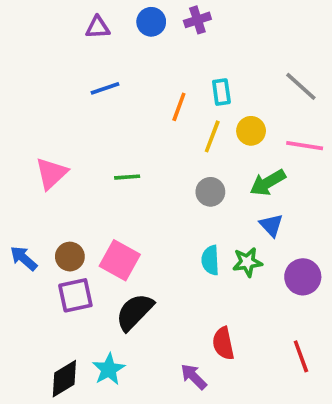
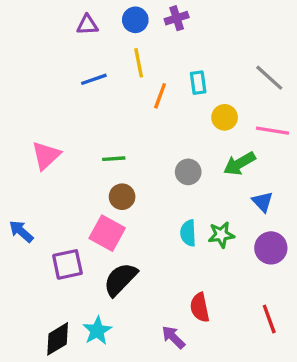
yellow line: (212, 136) -> (139, 63), moved, turned -32
blue triangle: (271, 225) -> (263, 202), moved
brown circle: (70, 257) -> (122, 197), moved

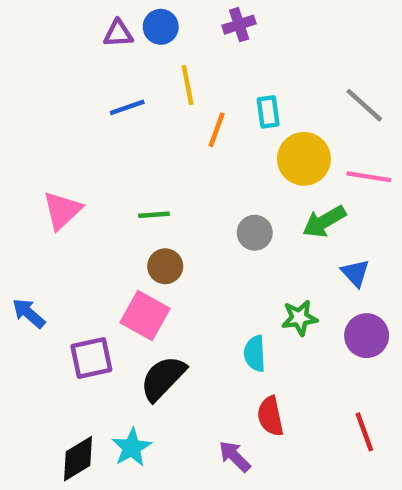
blue circle: (135, 20) -> (161, 27), moved
yellow circle: (225, 117) -> (304, 159), size x1.5
cyan semicircle: (188, 233) -> (255, 354), moved

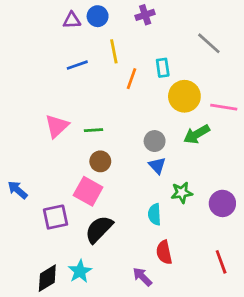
gray line: (364, 105) -> (209, 43), moved
pink triangle: (62, 210) -> (57, 126), moved
blue triangle: (355, 273) -> (157, 165), moved

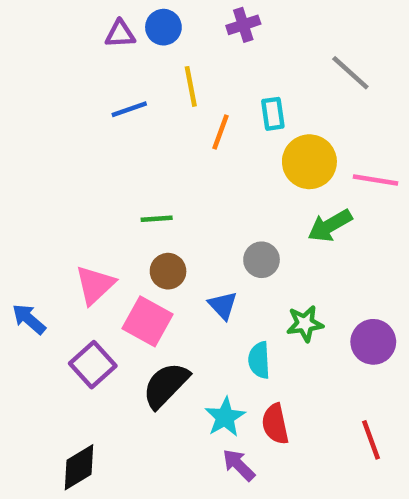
pink triangle: (57, 126) -> (95, 285), moved
gray circle: (155, 141) -> (262, 260), moved
blue triangle: (157, 165) -> (223, 305), moved
purple square: (56, 217) -> (93, 365), turned -30
cyan star: (80, 271) -> (225, 417), moved

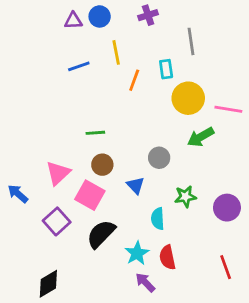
gray line: (350, 73) -> (191, 41), moved, turned 40

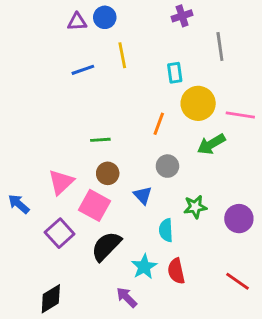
purple cross: (148, 15) -> (182, 16), moved
gray line: (191, 41) -> (220, 46), moved
orange line: (134, 80) -> (159, 124), moved
red line: (226, 267) -> (237, 281), turned -35
purple arrow: (145, 282) -> (127, 297), moved

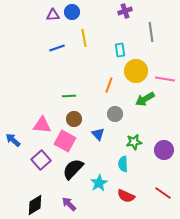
pink triangle: (61, 182) -> (42, 125), turned 48
cyan semicircle: (166, 230) -> (123, 164), moved
red semicircle: (176, 271) -> (126, 196), moved, turned -54
purple arrow: (127, 297) -> (69, 204), moved

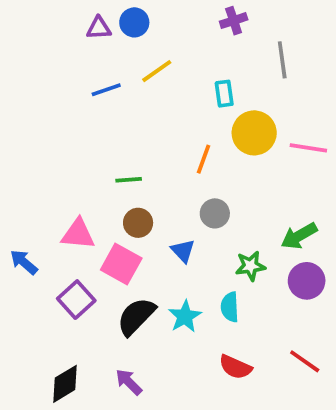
yellow line: (84, 38) -> (157, 71), turned 66
green arrow: (145, 99) -> (299, 236), moved
cyan star: (99, 183) -> (185, 316), moved

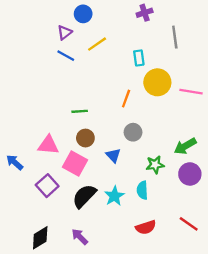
purple triangle: (99, 28) -> (65, 32), moved, turned -35
blue line: (106, 90) -> (66, 56), turned 48
red semicircle: (235, 367) -> (146, 227), turned -42

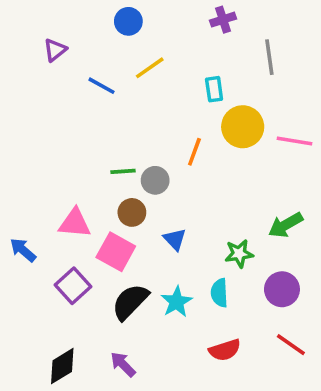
purple triangle: (65, 32) -> (55, 50), moved
gray circle: (133, 132) -> (155, 180), moved
purple circle: (190, 174) -> (282, 289), moved

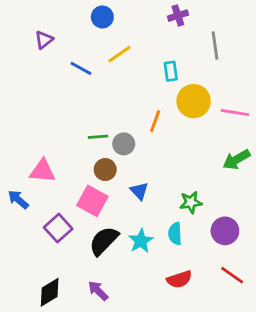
pink triangle: (75, 223) -> (42, 171), moved
green arrow: (286, 225) -> (236, 160), moved

